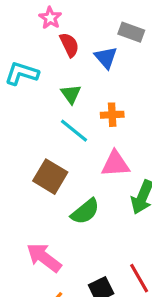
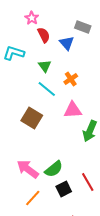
orange cross: (112, 115) -> (71, 79), turned -32
green semicircle: (85, 211) -> (54, 169), moved

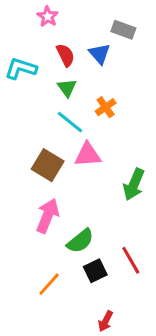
red semicircle: (44, 35) -> (65, 55), moved
pink triangle: (73, 110) -> (88, 155), moved
pink arrow: (28, 169) -> (48, 216), moved, turned 75

